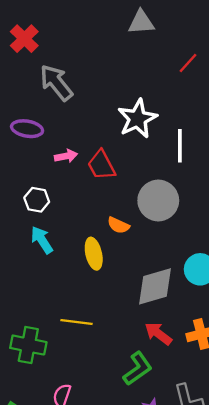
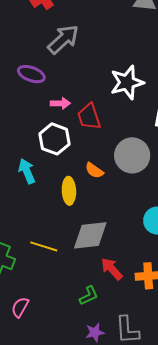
gray arrow: (56, 83) -> (63, 39), turned 76
white hexagon: (37, 200) -> (54, 139), moved, size x1.4
gray diamond: (155, 286) -> (90, 235), moved
green L-shape: (138, 369) -> (89, 296), size x0.7

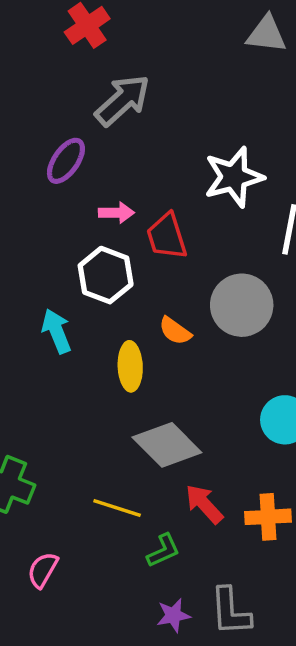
purple ellipse: (31, 74) -> (66, 161), turned -76
gray diamond: (90, 235) -> (167, 445), turned 51
yellow line: (44, 246) -> (117, 508), moved

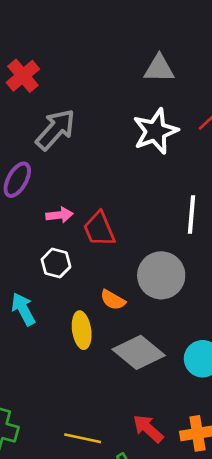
white star: (234, 177) -> (155, 131), moved
white hexagon: (106, 275) -> (56, 263), size x0.7
gray diamond: (167, 445) -> (139, 352), moved

